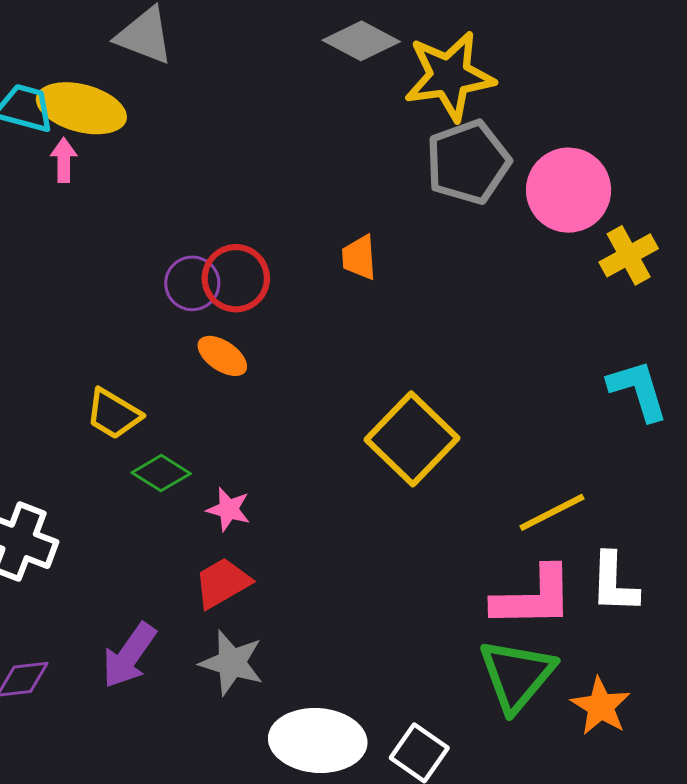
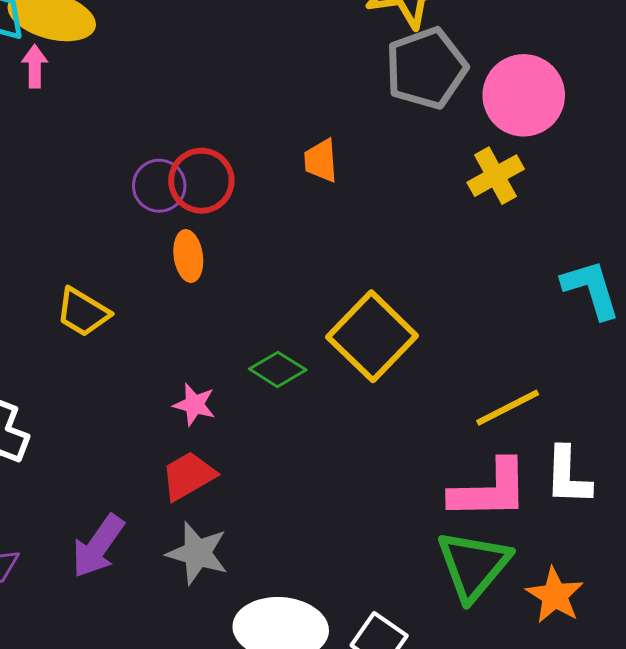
yellow cross: (629, 255) -> (496, 176), moved
orange ellipse: (222, 356) -> (188, 256), turned 48
green diamond: (161, 473) -> (278, 369), moved

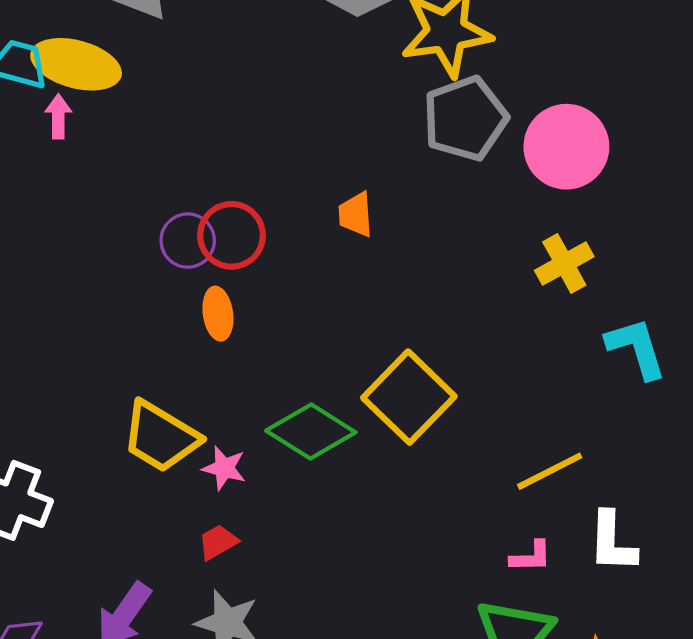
yellow cross: (496, 176) -> (564, 264), moved
yellow trapezoid: (83, 312) -> (161, 437), moved, size x1.4
green diamond: (278, 369) -> (311, 431), size x1.5
red trapezoid: (188, 476) -> (218, 542), size x0.7
pink L-shape: (490, 490) -> (531, 557), size x0.5

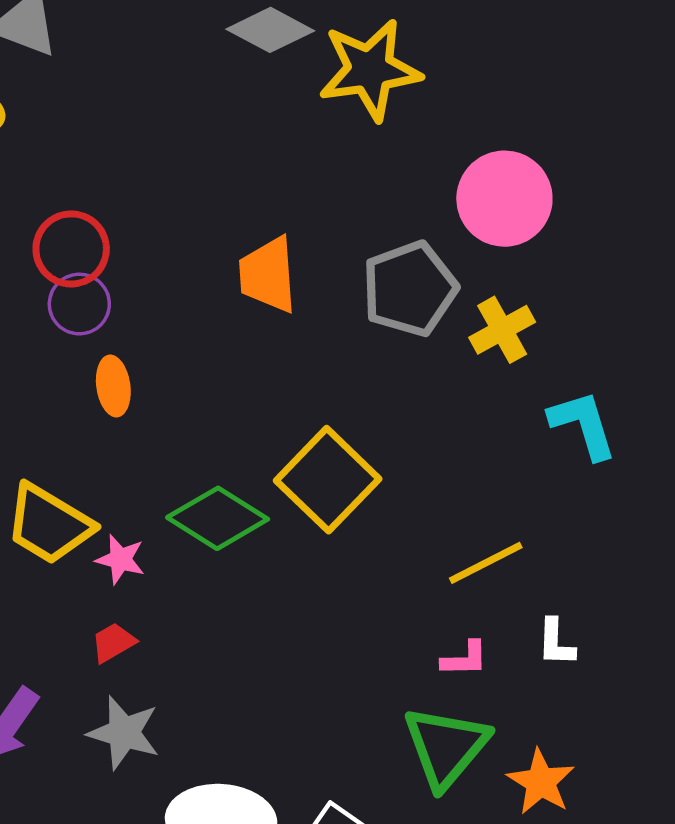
gray pentagon: (465, 119) -> (410, 289), moved
orange trapezoid: (356, 214) -> (268, 275), size x1.5
red circle: (231, 235) -> (71, 249), moved
white L-shape: (612, 542) -> (556, 642), size x0.7

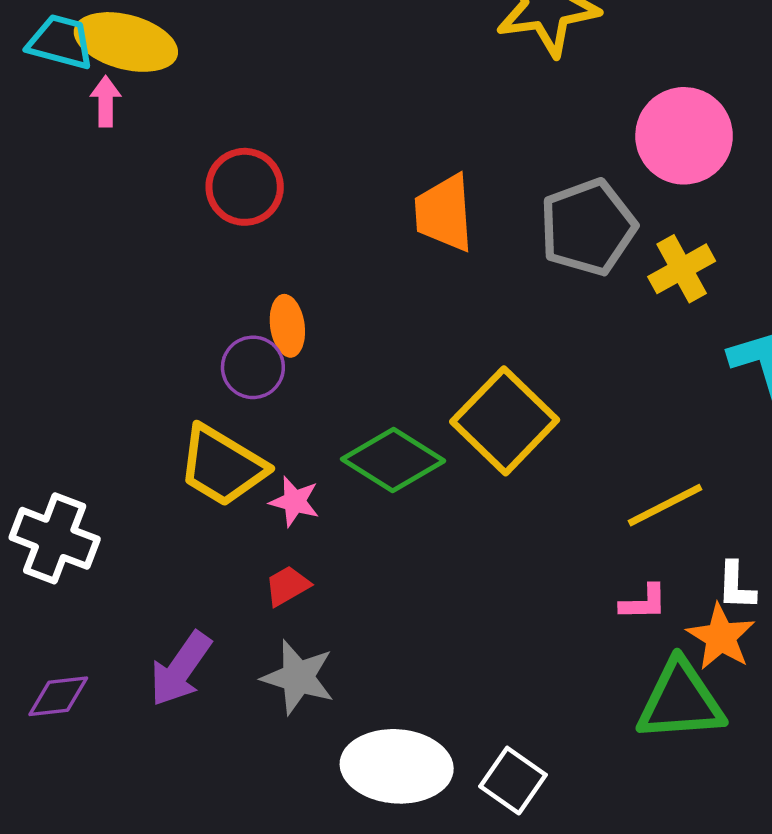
purple circle: (79, 304) -> (253, 367), moved
green triangle: (446, 747) -> (680, 701), moved, turned 46
orange star: (541, 782) -> (721, 637), moved

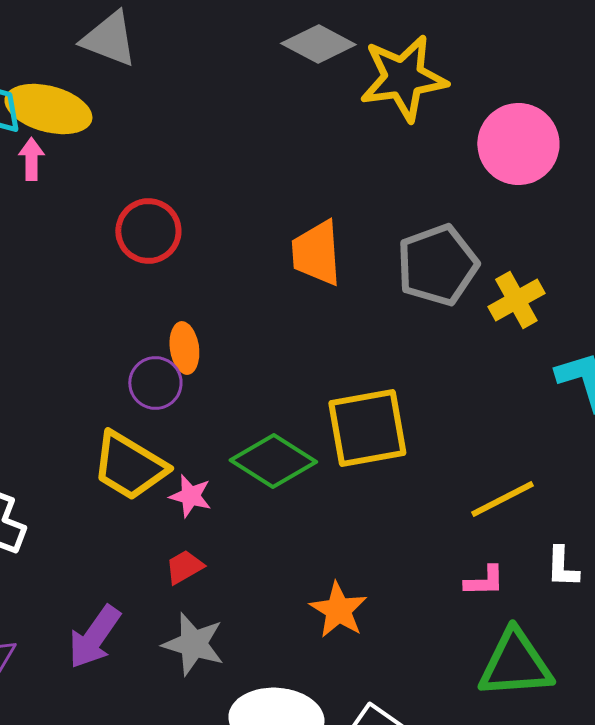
pink circle: (684, 136) -> (518, 144), moved
yellow square: (505, 421) -> (367, 428), turned 36
orange star: (721, 637) -> (338, 610), moved

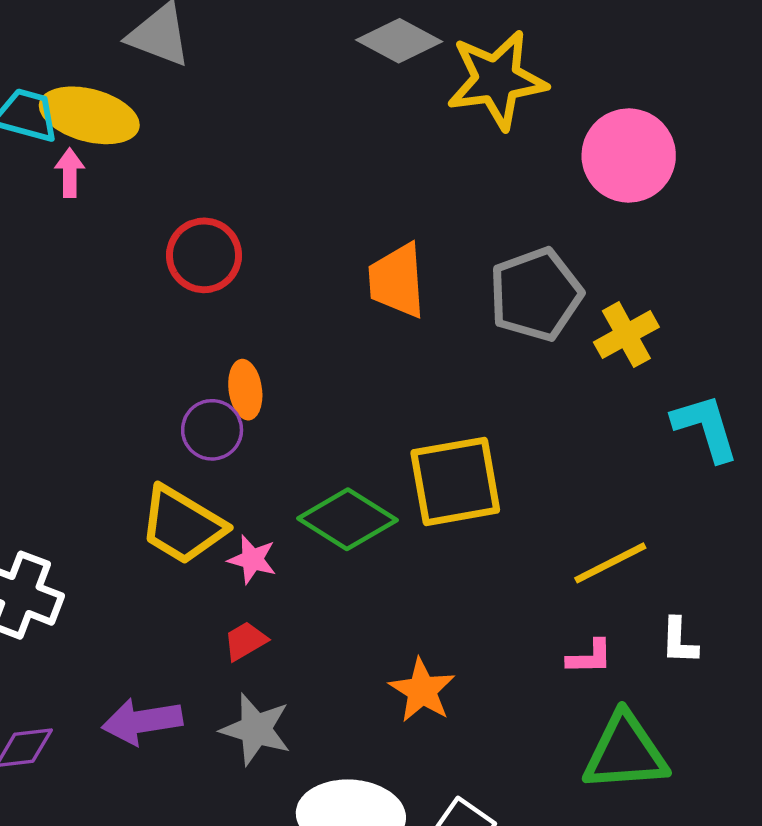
purple arrow: (94, 637) -> (142, 721), turned 46

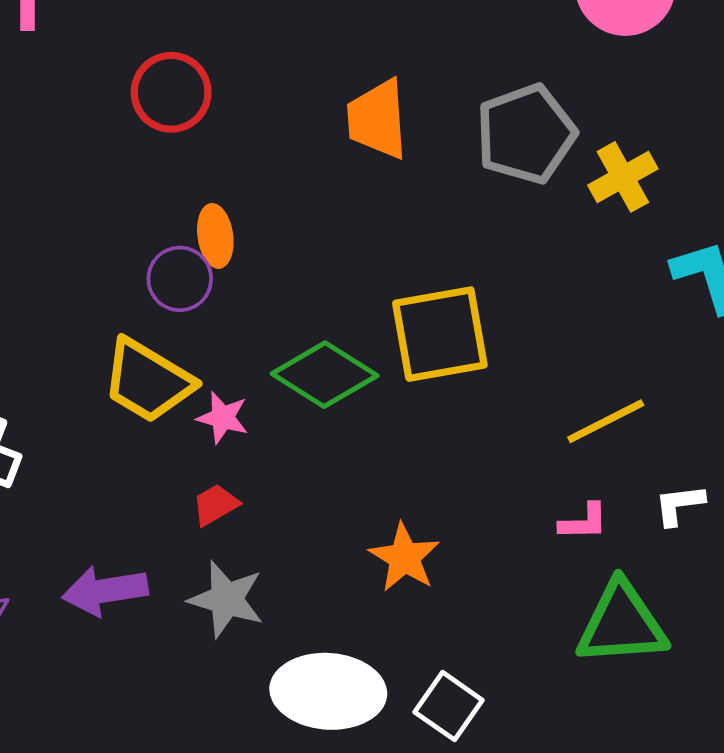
white L-shape: (679, 641) -> (679, 505), turned 81

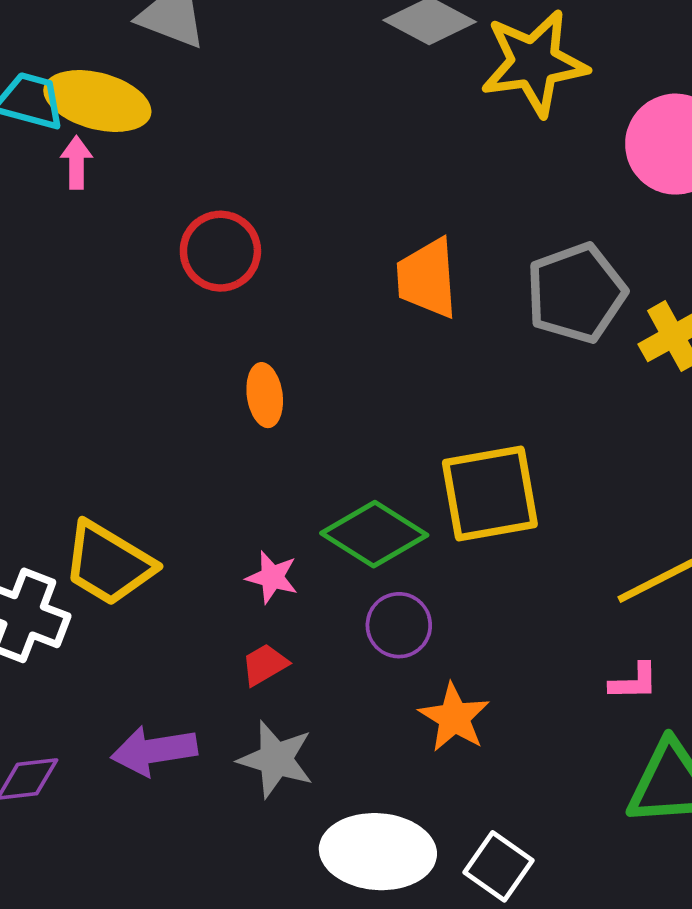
purple circle: (180, 279) -> (399, 625), moved
yellow trapezoid: (148, 381) -> (108, 564), moved

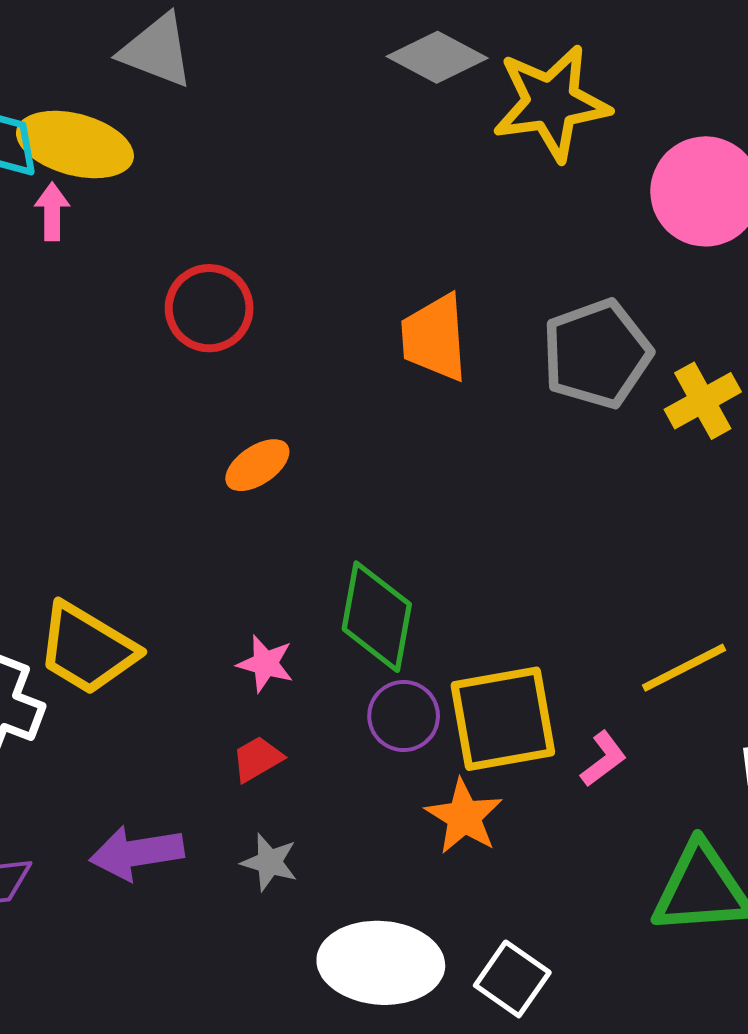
orange ellipse: (265, 395) -> (257, 465), turned 64
yellow square: (490, 494) -> (503, 719), moved
green diamond: (374, 534) -> (377, 617), turned 68
pink L-shape: (634, 682) -> (603, 759), moved, turned -36
gray star: (276, 759) -> (269, 862), size x0.7

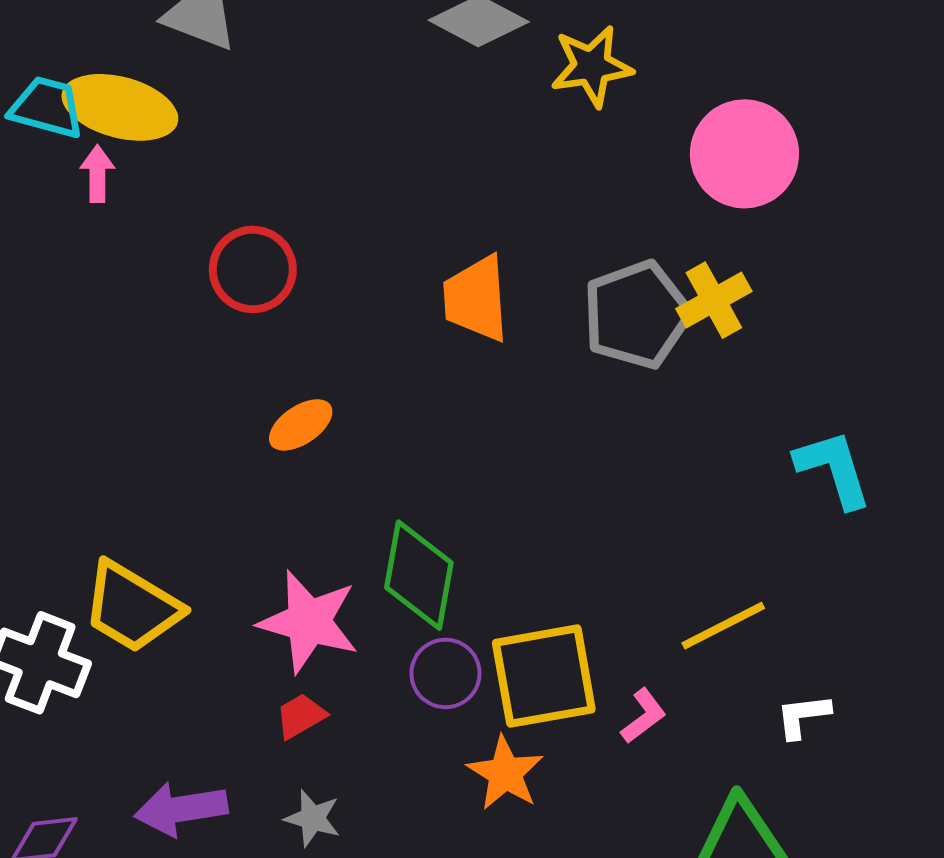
yellow star: (551, 103) -> (592, 66), size x0.7
yellow cross: (703, 401) -> (714, 300), moved
pink star: (265, 664) -> (309, 622), size x1.8

